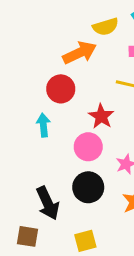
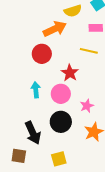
cyan arrow: (43, 125) -> (36, 90), moved

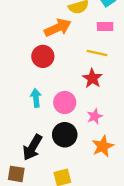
red star: (70, 73) -> (92, 78), moved
black arrow: (33, 133) -> (32, 147), turned 55

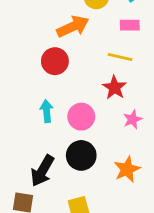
pink star: (95, 116) -> (133, 119), moved

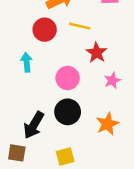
yellow line: (120, 57) -> (80, 26), moved
cyan arrow: (47, 111) -> (26, 62), moved

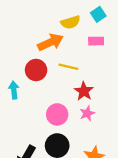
cyan arrow: (26, 62) -> (14, 90), moved
pink star: (112, 80) -> (87, 113), moved

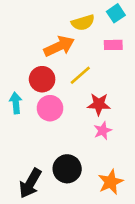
yellow line: (68, 67) -> (80, 75), turned -54
red star: (84, 91) -> (99, 104), turned -30
pink circle: (57, 114) -> (50, 108), moved

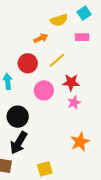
orange arrow: (59, 46) -> (41, 38), size x0.6
pink circle: (50, 108) -> (44, 90), moved
black circle: (67, 169) -> (18, 117), moved

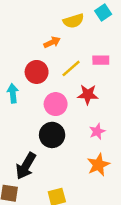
pink rectangle: (82, 37) -> (101, 60), moved
pink star: (74, 103) -> (97, 131), moved
black circle: (18, 117) -> (52, 135), moved

